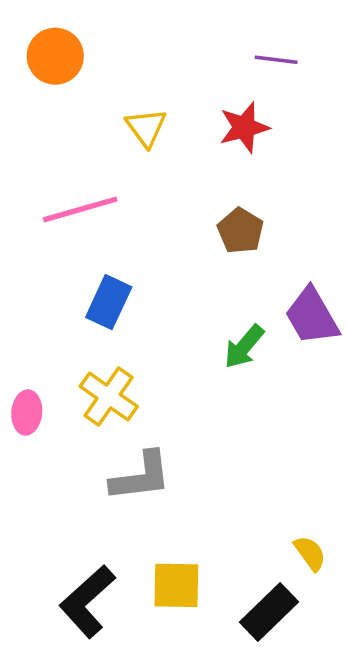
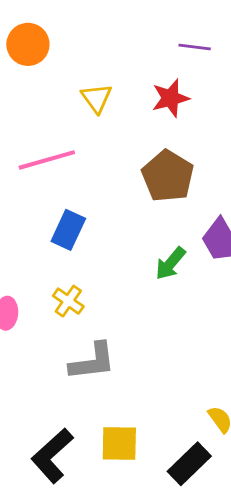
brown pentagon: (241, 231) -> (168, 176), size x1.5
yellow cross: (109, 396) -> (68, 301), size x0.7

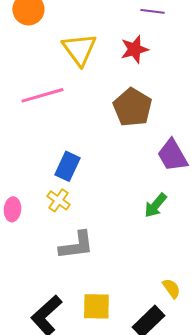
yellow triangle: (97, 98) -> (79, 49), size x1.5
blue rectangle: (68, 230) -> (67, 166), moved
green arrow: (170, 263) -> (155, 205), moved

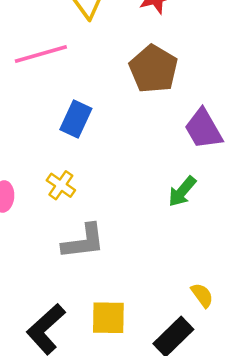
blue rectangle: (67, 166) -> (76, 119), moved

